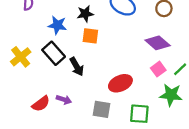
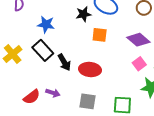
black star: (85, 14) -> (83, 14), moved
orange square: (90, 36) -> (100, 35), moved
red ellipse: (120, 83) -> (90, 70), moved, turned 30

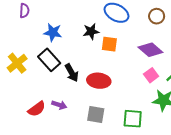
black star: (83, 14) -> (91, 31), moved

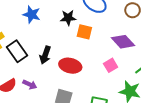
black rectangle: (49, 60) -> (17, 51), moved
black arrow: (72, 73) -> (45, 55), turned 42
pink square: (151, 75) -> (111, 65), moved

